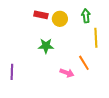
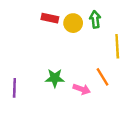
green arrow: (86, 16) -> (95, 19), moved
green star: (46, 46) -> (55, 78), moved

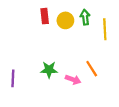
red rectangle: (50, 18) -> (45, 16), turned 72
yellow line: (117, 46) -> (105, 29), moved

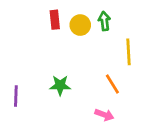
yellow line: (105, 29) -> (128, 52), moved
pink arrow: (73, 80) -> (104, 115), moved

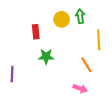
red rectangle: (55, 20) -> (36, 32), moved
green star: (60, 85) -> (46, 56), moved

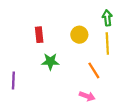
green arrow: (80, 16) -> (107, 18), moved
yellow circle: (62, 19) -> (79, 35), moved

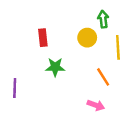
green arrow: (107, 18) -> (103, 19), moved

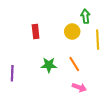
green star: (55, 67) -> (49, 65), moved
orange line: (103, 77) -> (74, 64), moved

